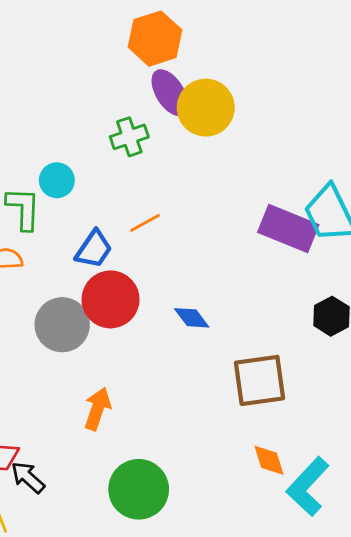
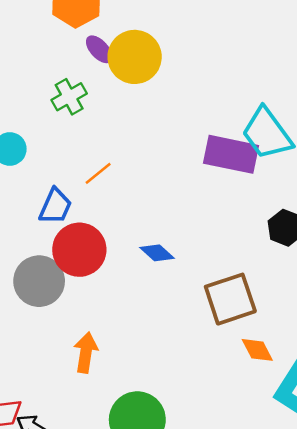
purple ellipse: (170, 93) -> (99, 49), size x0.7
orange diamond: (269, 460) -> (257, 350), moved

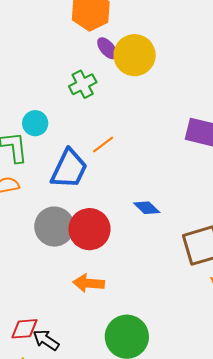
blue trapezoid: (55, 206) -> (69, 169), size x1.4
red circle: (79, 250) -> (89, 229), moved
orange arrow: (86, 353) -> (89, 283), turned -96

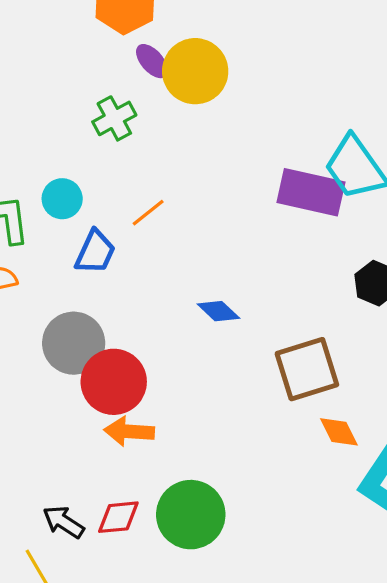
cyan circle: (35, 123) -> (62, 199), moved
blue trapezoid: (69, 169) -> (95, 252), size x0.7
red circle: (89, 229) -> (114, 382), moved
red diamond: (24, 329) -> (118, 517), moved

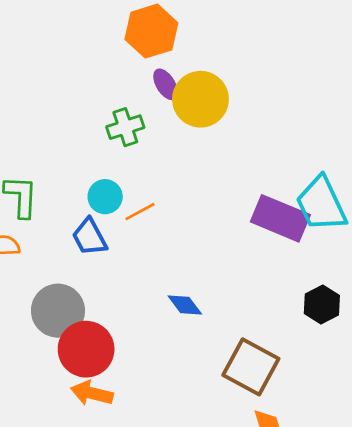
cyan circle: (62, 199) -> (105, 197), moved
blue trapezoid: (95, 252) -> (90, 237), turned 117
brown square: (307, 369) -> (251, 367), turned 36

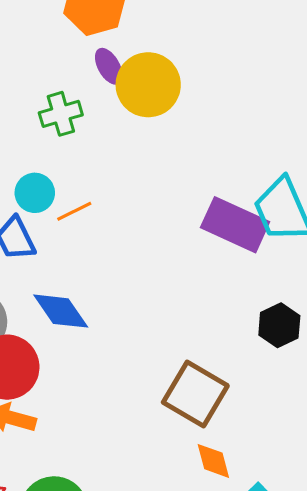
blue diamond: (185, 305) -> (61, 311), moved, size x1.4

